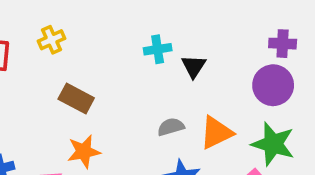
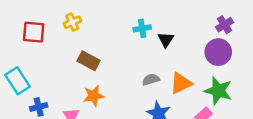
purple cross: (283, 44) -> (224, 25), turned -35

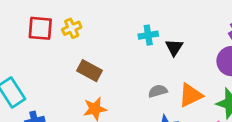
red square: (34, 32) -> (40, 28), moved

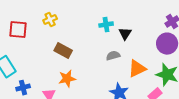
red square: (40, 28) -> (18, 30), moved
gray semicircle: (158, 91) -> (113, 56), moved

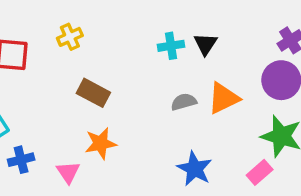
black triangle: (125, 34) -> (205, 44), moved
orange triangle: (137, 69) -> (223, 98), moved

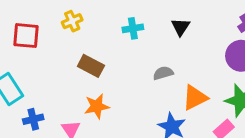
cyan cross: (171, 46) -> (133, 28), moved
orange triangle: (223, 98) -> (195, 98), moved

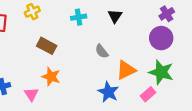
gray semicircle: (163, 73) -> (102, 51), turned -112
orange star: (97, 106) -> (51, 77), turned 30

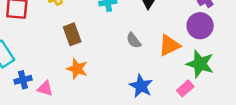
brown rectangle: (47, 46) -> (72, 34), turned 42
orange triangle: (126, 70) -> (169, 45), moved
pink triangle: (31, 94) -> (45, 88), moved, turned -40

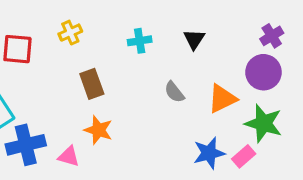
blue cross: (23, 80) -> (26, 145), size x1.6
blue star: (141, 86) -> (209, 153), moved, turned 30
pink triangle: (45, 88) -> (69, 156), moved

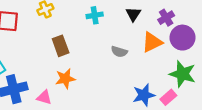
purple cross: (272, 36) -> (166, 18), moved
gray semicircle: (174, 92) -> (119, 52), turned -35
orange triangle: (222, 99) -> (152, 42), moved
orange star: (98, 130) -> (65, 79), turned -30

